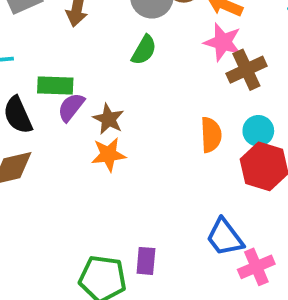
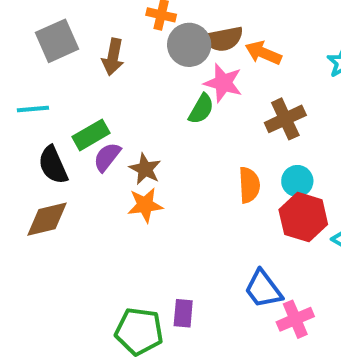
pink star: (223, 42) -> (223, 83), moved
green semicircle: (144, 50) -> (201, 109), moved
green rectangle: (55, 85) -> (91, 135), turned -32

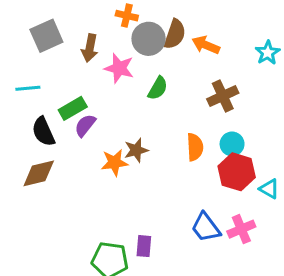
brown semicircle: (223, 39) -> (175, 34), turned -60
pink star: (223, 83) -> (119, 68), moved
brown star: (145, 169) -> (136, 150), moved, turned 30
pink cross: (295, 319) -> (241, 229), moved

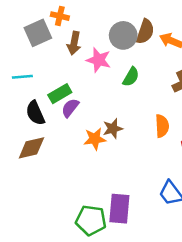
orange cross: (127, 16) -> (60, 16), moved
purple rectangle: (144, 246) -> (119, 209), size x1.6

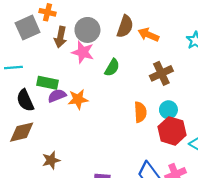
gray circle: (123, 35) -> (87, 30), moved
green rectangle: (60, 94) -> (48, 83), turned 42
purple semicircle: (70, 108) -> (57, 96), turned 30
brown star: (113, 129) -> (51, 160), moved
orange star: (95, 139) -> (78, 99), moved

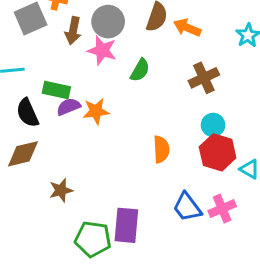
orange semicircle: (140, 112) -> (161, 149), moved

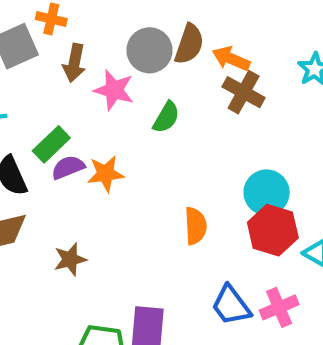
gray circle: (108, 22) -> (150, 50), moved
brown cross: (204, 78) -> (244, 92), moved, turned -36
green rectangle: (56, 90) -> (51, 144), turned -56
cyan circle: (213, 125) -> (267, 192), size x1.4
brown star: (61, 190) -> (70, 259), moved

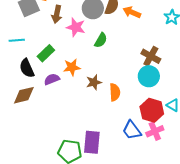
brown cross: (244, 92) -> (151, 56), moved
purple semicircle: (68, 167) -> (52, 79), moved
red hexagon: (273, 230) -> (152, 110), moved
brown star: (70, 259) -> (94, 82), moved

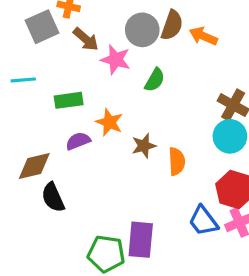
brown arrow: (57, 14) -> (86, 39), turned -60
green rectangle: (46, 53) -> (69, 100), turned 36
orange star: (72, 67) -> (109, 122), turned 30
black semicircle: (27, 68) -> (53, 197), moved

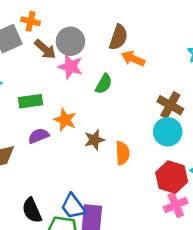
gray circle: (142, 30) -> (70, 41), moved
orange arrow: (203, 36) -> (133, 59), moved
black semicircle: (53, 197) -> (32, 210), moved
blue trapezoid: (203, 221) -> (73, 206), moved

